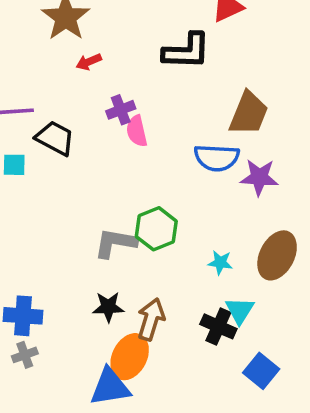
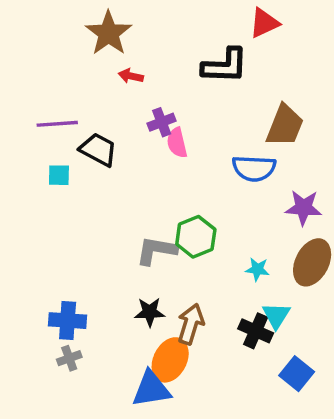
red arrow: (89, 62) -> (131, 76), turned 35
purple star: (259, 177) -> (304, 208), moved

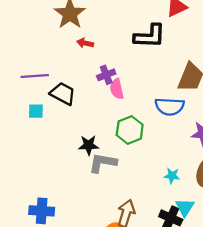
green hexagon: (196, 237) -> (130, 130), moved
black star: (150, 312) -> (89, 145), moved

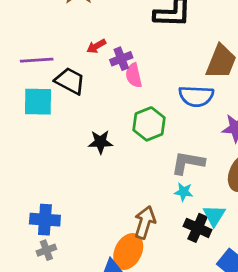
red arrow: (85, 43) -> (96, 46), moved, turned -42
cyan square: (36, 111) -> (38, 102), size x1.6
gray L-shape: (103, 163) -> (188, 163), moved
cyan star: (172, 176) -> (184, 192), moved

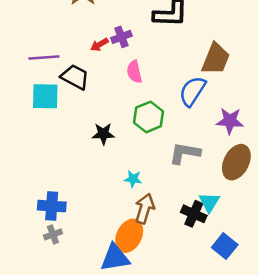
purple cross: (121, 59) -> (121, 37), moved
blue semicircle: (196, 96) -> (192, 91), turned 120
cyan star: (184, 192) -> (133, 179), moved

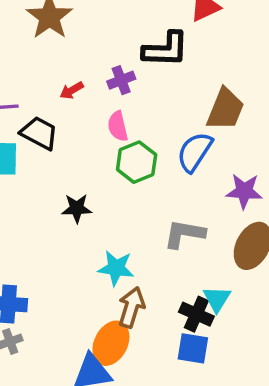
purple cross: (121, 37) -> (121, 80), moved
green hexagon: (149, 117) -> (137, 162), moved
cyan star: (133, 179) -> (116, 268), size x1.5
blue square: (225, 246) -> (193, 348), moved, turned -30

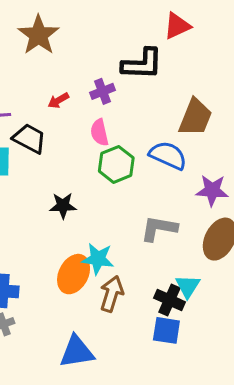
blue semicircle: (195, 152) -> (168, 155), turned 81
orange ellipse: (111, 343) -> (74, 274), moved

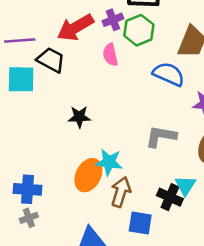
red arrow: (58, 100) -> (75, 28), size x2.0
green hexagon: (116, 164) -> (139, 30), moved
blue square: (166, 330) -> (140, 223), moved

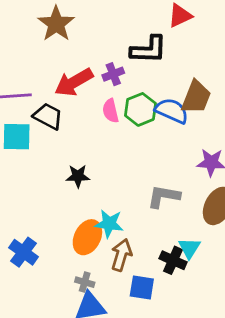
green hexagon: (139, 30) -> (140, 109), moved
blue semicircle: (169, 74) -> (172, 111), moved
blue cross: (28, 189) -> (24, 252), turned 32
gray cross: (29, 218) -> (85, 282), moved, turned 36

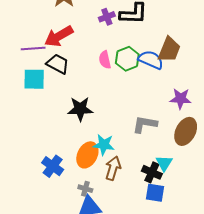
purple cross: (113, 74) -> (107, 17), moved
red arrow: (74, 82) -> (59, 36), moved
black star: (78, 176) -> (80, 109), size x1.4
blue cross: (24, 252) -> (53, 166), moved
blue square: (142, 288) -> (155, 193), moved

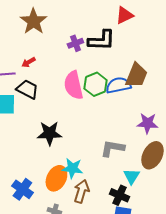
red arrow: (59, 36) -> (28, 62), size x0.5
pink semicircle: (105, 60) -> (73, 85), size x1.6
blue semicircle: (151, 60) -> (118, 85), turned -35
cyan triangle: (164, 163) -> (131, 176), moved

